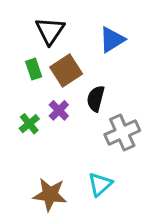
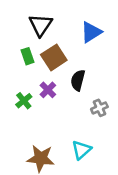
gray cross: (122, 133) -> (99, 108), size x0.6

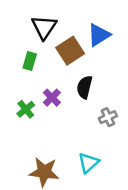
green rectangle: (27, 56) -> (30, 61), turned 35
brown square: (54, 57) -> (70, 51), moved

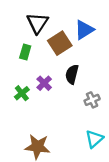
cyan triangle: (88, 163) -> (94, 139), moved

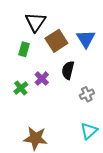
blue triangle: (84, 30) -> (86, 39), moved, turned -30

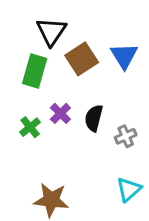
green rectangle: (24, 49) -> (35, 71), size x1.5
black semicircle: (68, 70) -> (94, 118), moved

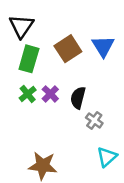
black triangle: (51, 32) -> (21, 26), moved
green cross: (30, 127) -> (28, 94), moved
gray cross: (126, 136) -> (94, 120), moved, turned -30

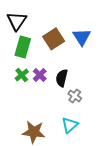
cyan triangle: (107, 157) -> (70, 125), moved

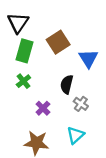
blue triangle: (82, 37) -> (88, 58), moved
purple cross: (40, 75) -> (43, 108), moved

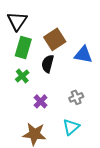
blue triangle: (88, 58) -> (83, 55), turned -48
black semicircle: (67, 84) -> (48, 64), moved
gray cross: (81, 104) -> (76, 97), turned 32

